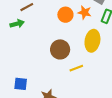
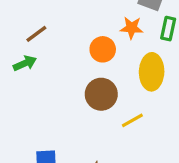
orange circle: (65, 15) -> (103, 49), moved

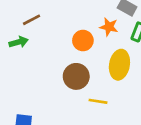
yellow line: (132, 120) -> (98, 101), turned 30

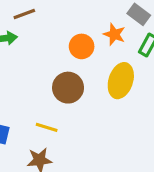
yellow line: (98, 101) -> (47, 127), moved

